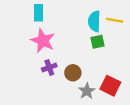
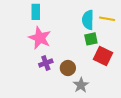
red square: (110, 86) -> (103, 56), moved

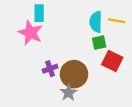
pink star: (40, 38) -> (30, 33), moved
brown circle: (68, 68) -> (74, 74), size x1.6
gray star: (81, 85) -> (69, 93), moved

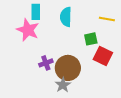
cyan semicircle: (96, 22) -> (66, 17), moved

